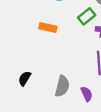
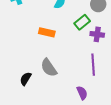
gray semicircle: (62, 86) -> (49, 68), moved, turned 132

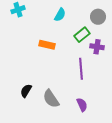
purple line: (93, 65) -> (81, 69), moved
gray semicircle: (49, 68) -> (51, 99), moved

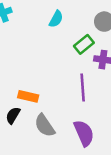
orange rectangle: (47, 45) -> (28, 96), moved
purple semicircle: (82, 105) -> (84, 133), size x1.5

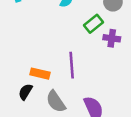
purple line: (83, 87) -> (72, 65), moved

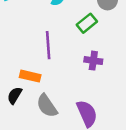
purple cross: (112, 38) -> (93, 61), moved
purple line: (72, 65) -> (48, 45), moved

